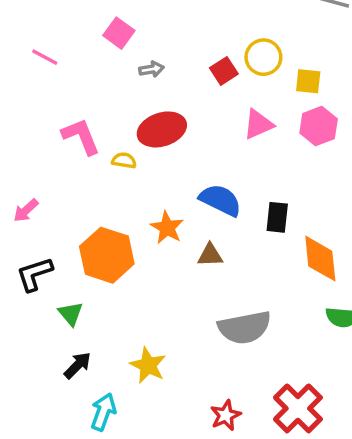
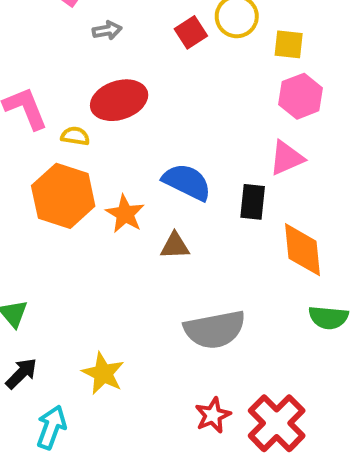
pink triangle: (258, 124) -> (287, 158), moved
orange hexagon: (107, 255) -> (63, 196), moved
red star: (226, 415) -> (213, 415), moved

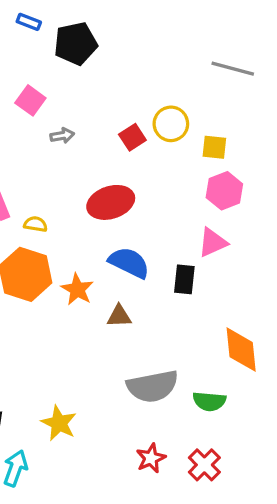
red ellipse: (119, 100) -> (111, 202), moved
orange diamond: (303, 250) -> (241, 350), moved
green semicircle: (328, 318) -> (209, 401), moved
red cross: (277, 423) -> (204, 465), size x0.7

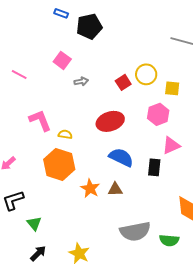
pink hexagon: (224, 191) -> (158, 114), moved
orange star: (77, 289) -> (90, 188), moved

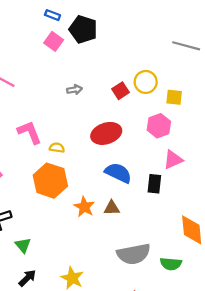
black pentagon: (89, 26) -> (83, 29), turned 30
pink square: (62, 60) -> (54, 41), moved

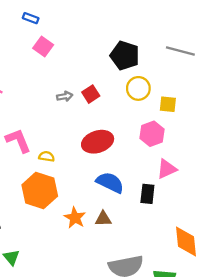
blue rectangle: (53, 15) -> (31, 18), moved
black pentagon: (83, 29) -> (125, 56), moved
red square: (120, 91) -> (91, 94), moved

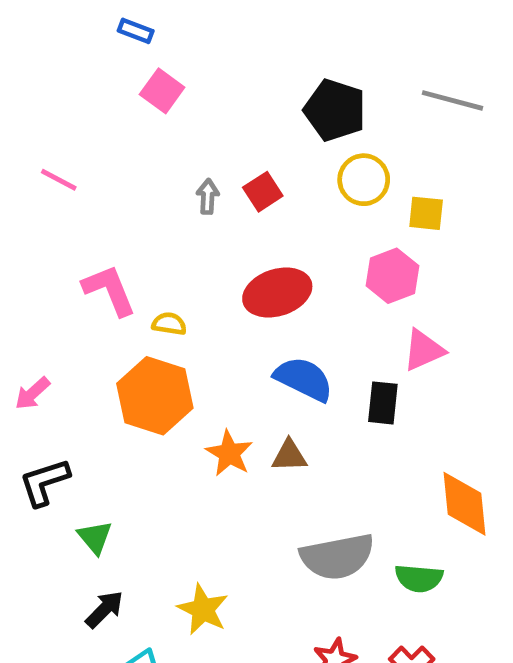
gray arrow: (65, 96) -> (208, 196), turned -77

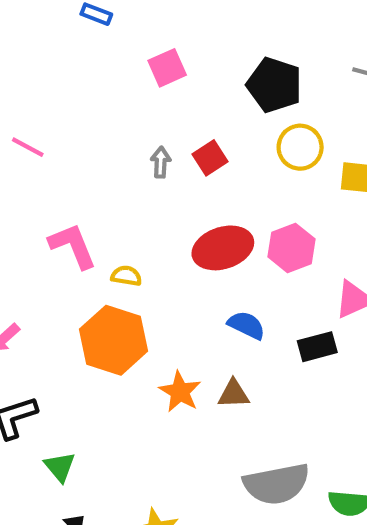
pink square: (162, 91) -> (167, 68), moved, turned 30
pink hexagon: (392, 276) -> (292, 248), moved
blue semicircle: (304, 379) -> (246, 325), size x0.7
black rectangle: (383, 403) -> (317, 347), turned 69

